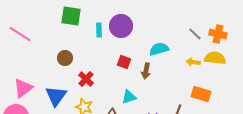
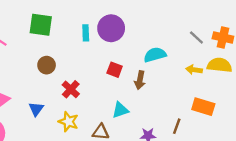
green square: (71, 16) -> (41, 25), moved
blue triangle: (56, 96) -> (36, 109), size x0.6

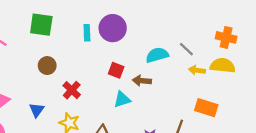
gray line: (196, 37) -> (186, 49), moved
brown arrow: (140, 80) -> (142, 81), turned 84
cyan triangle: (120, 110) -> (122, 99), moved

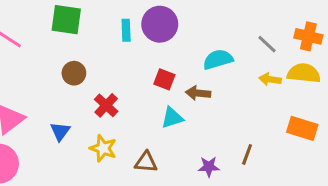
gray line: (186, 49) -> (267, 44), moved
orange rectangle: (206, 108) -> (302, 128), moved

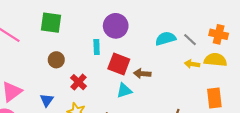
cyan rectangle: (126, 30) -> (97, 47), moved
cyan semicircle: (218, 59) -> (166, 39), moved
red square: (164, 79) -> (119, 64), size x1.5
orange rectangle: (302, 128) -> (214, 98), turned 66

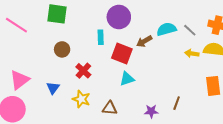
brown arrow: (142, 74) -> (144, 41), moved, turned -35

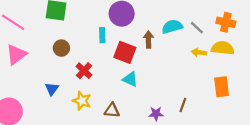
brown arrow: (144, 41) -> (148, 39), turned 119
cyan triangle: (127, 79) -> (130, 79), turned 42
pink triangle: (20, 80) -> (16, 55), moved

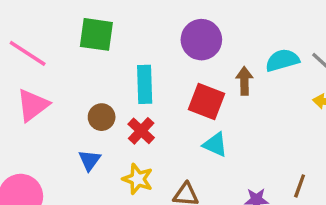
cyan rectangle: (102, 35) -> (145, 84), moved, size x1.5
brown circle: (61, 48) -> (102, 117), moved

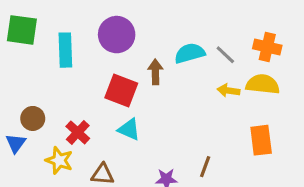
cyan rectangle: (145, 84) -> (65, 50), moved
brown circle: (102, 117) -> (33, 118), moved
red cross: (141, 131) -> (78, 132), moved

